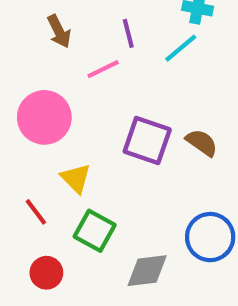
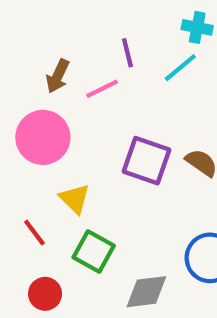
brown arrow: (59, 31) -> (58, 76), moved, turned 52

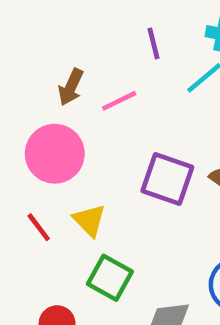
purple line: (127, 53) -> (154, 43), moved
red line: (34, 233) -> (39, 227), moved

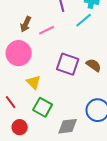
red line: (39, 227) -> (11, 102), moved

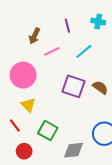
cyan line: (84, 20) -> (84, 51), moved
brown arrow: (26, 24) -> (34, 36), moved
yellow triangle: (34, 82) -> (28, 105), moved

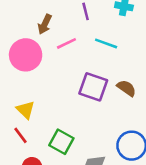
cyan line: (84, 51) -> (106, 43), turned 60
pink circle: (23, 75) -> (26, 55), moved
yellow triangle: (28, 105) -> (26, 110), moved

